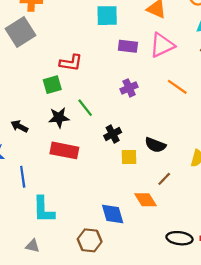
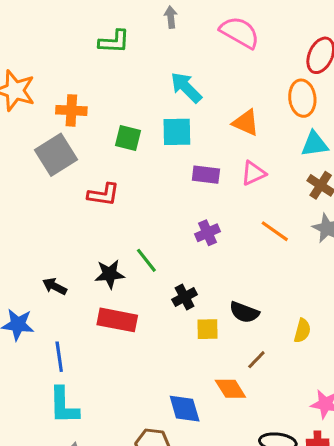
pink triangle: (162, 45) -> (253, 173), size x0.7
red L-shape: (71, 63) -> (103, 195), moved
green square: (52, 85) -> (128, 138), moved, turned 30
cyan L-shape: (44, 210) -> (64, 406), moved

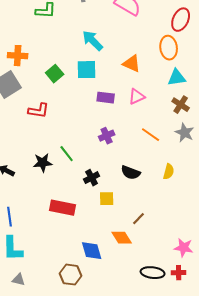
green square: (128, 138) -> (55, 74), turned 36
black semicircle: (244, 312) -> (131, 173), moved
red rectangle: (117, 320) -> (63, 208), moved
yellow semicircle: (302, 331) -> (169, 172), moved

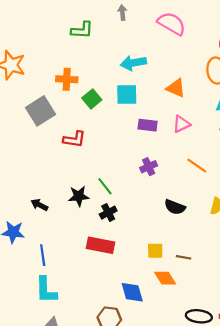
cyan arrow: (93, 41) -> (133, 63), turned -55
orange cross: (18, 56) -> (67, 79), moved
black cross: (92, 178) -> (108, 213), moved
yellow square: (107, 199) -> (155, 251), moved
brown line: (139, 219) -> (184, 257), turned 56

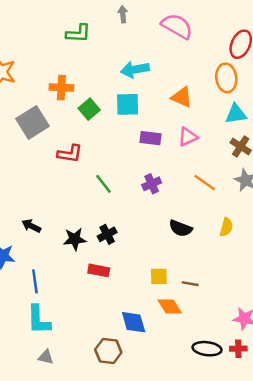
green line: (105, 186) -> (104, 184), moved
black star: (79, 196) -> (75, 239), moved
red rectangle: (101, 245) -> (99, 270), size x0.7

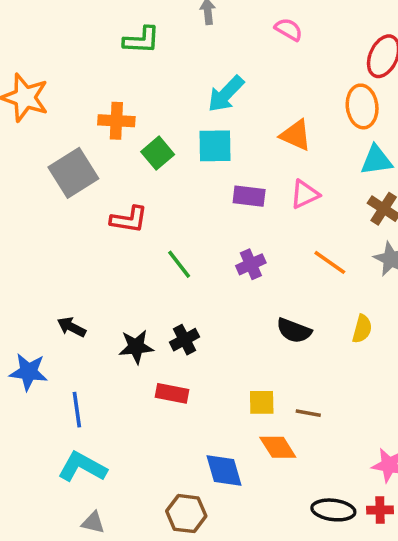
pink semicircle: (177, 26) -> (289, 29), size x0.6
cyan arrow: (135, 69) -> (226, 94), turned -36
cyan L-shape: (39, 320) -> (82, 467), turned 120

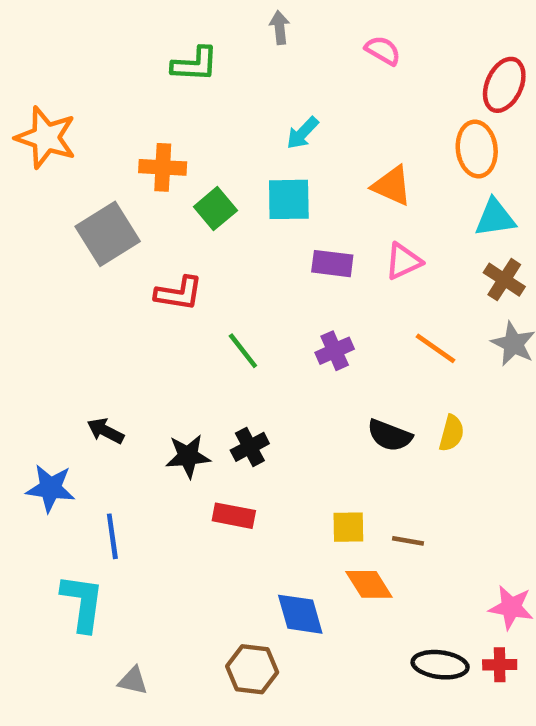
cyan arrow: (226, 94) -> (303, 133), size x0.7
yellow semicircle: (362, 329) -> (452, 433), moved
cyan L-shape: (82, 467) -> (83, 603), moved, turned 69

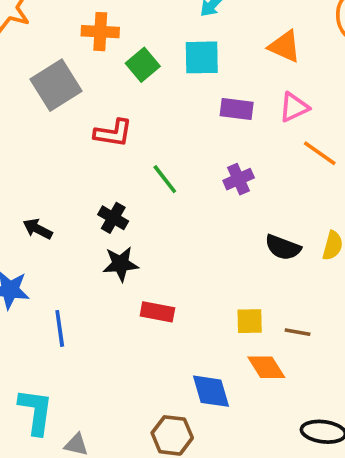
orange line: (435, 348) -> (320, 153), moved
black arrow: (105, 431) -> (38, 229), moved
black cross: (250, 447) -> (113, 218), moved, turned -32
cyan L-shape: (83, 603) -> (36, 411), moved

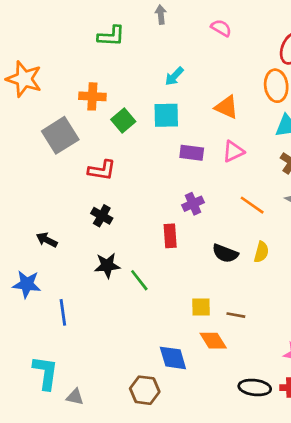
orange line: (320, 153) -> (252, 205), moved
green line: (165, 179) -> (139, 280), moved
black cross: (113, 218) -> (102, 216), moved
red rectangle: (157, 312) -> (170, 236), moved, turned 75

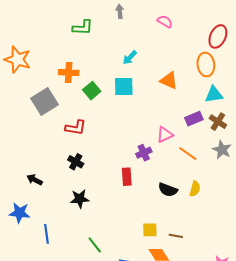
pink triangle: (233, 151) -> (165, 135), moved
purple rectangle: (192, 153) -> (194, 119), moved, turned -30
green line: (139, 280) -> (95, 245), moved

